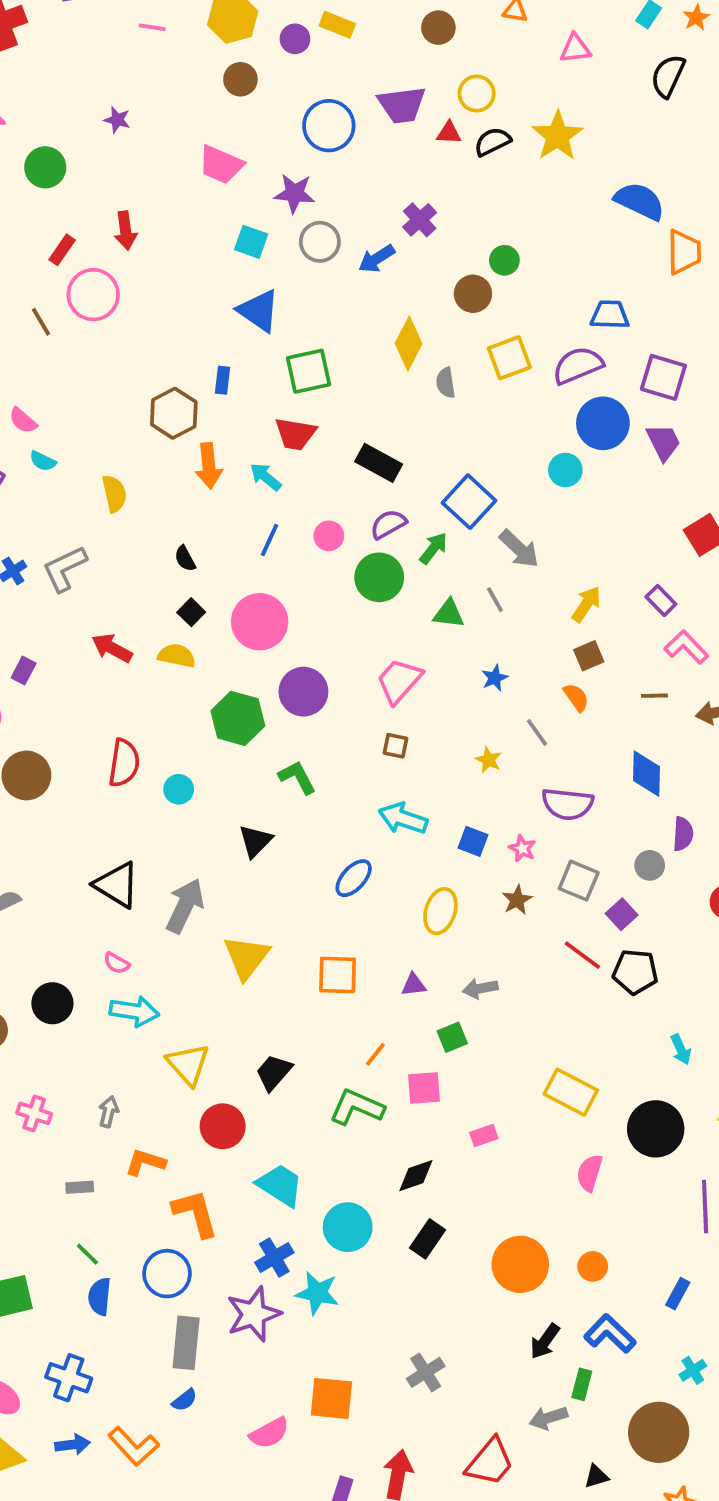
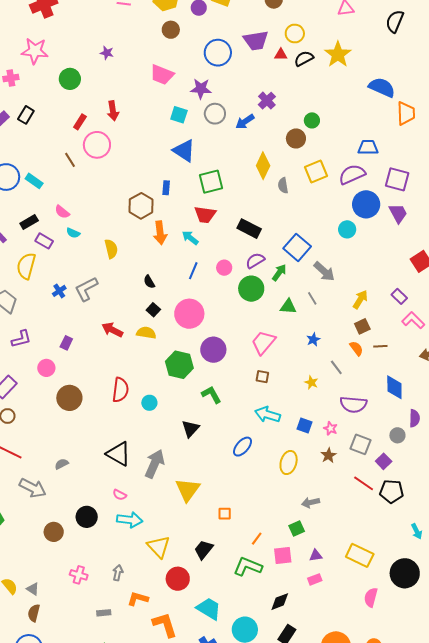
brown line: (654, 696) -> (380, 346), moved
orange square: (338, 975) -> (225, 514), moved, size x0.6
purple triangle: (414, 985) -> (316, 555), moved

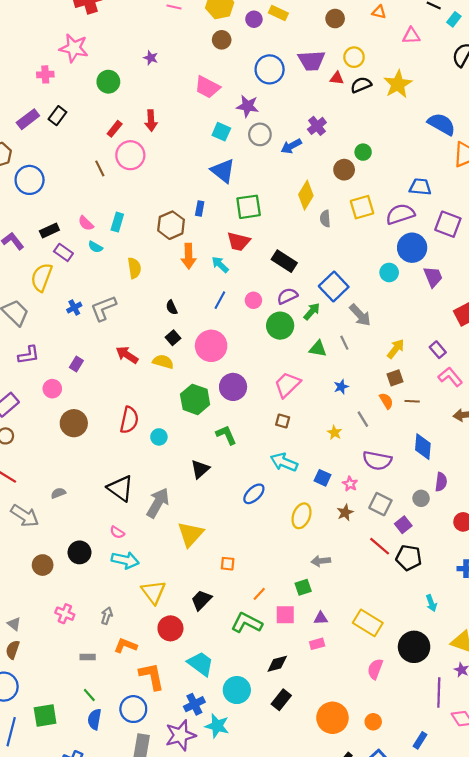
cyan rectangle: (34, 181) -> (117, 222), moved, turned 66
purple trapezoid: (398, 213) -> (433, 277), moved

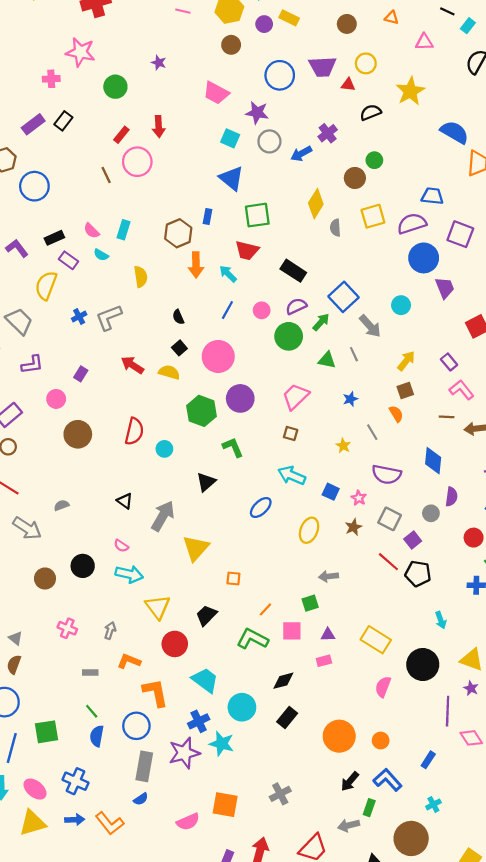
black semicircle: (361, 85) -> (371, 112), moved
cyan circle: (389, 272) -> (401, 305), moved
brown line: (412, 401) -> (447, 417), moved
black triangle: (120, 488) -> (125, 501), size x0.6

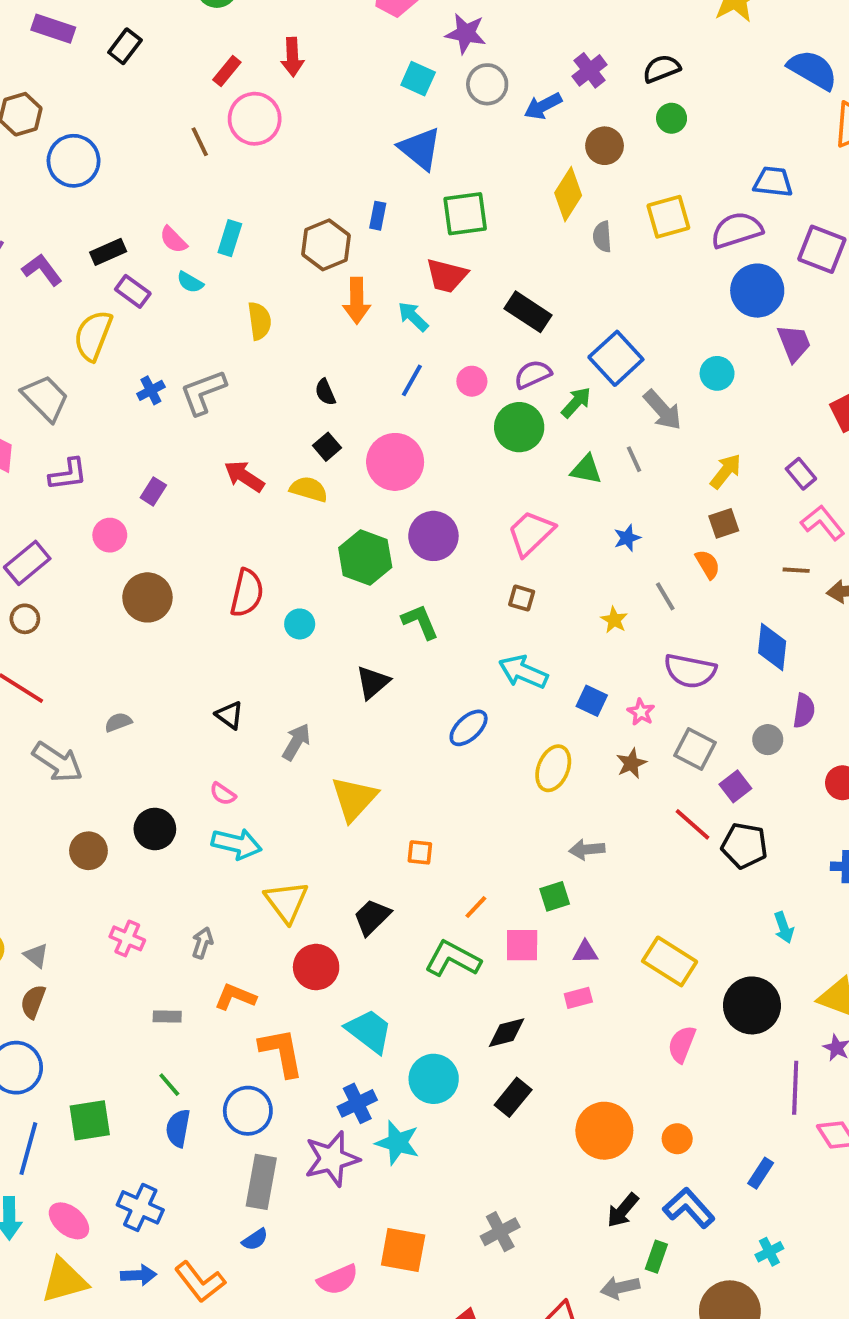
black semicircle: (371, 112) -> (661, 69), moved
purple rectangle: (33, 124) -> (53, 29), moved, turned 55
brown circle: (355, 178) -> (605, 146), moved
gray arrow: (163, 516) -> (296, 742), size x0.7

